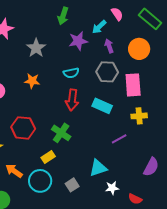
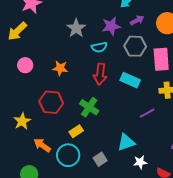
purple star: (78, 41) -> (111, 26), moved
purple arrow: (109, 46) -> (137, 20), turned 80
gray star: (36, 48) -> (76, 28), moved
orange star: (32, 81) -> (60, 68), moved

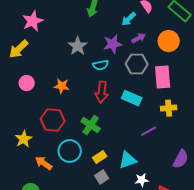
yellow rectangle: (76, 131) -> (100, 157), moved
cyan circle: (68, 155) -> (70, 151), moved

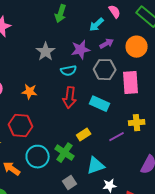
yellow cross: (169, 108) -> (137, 123), moved
green cross: (91, 125) -> (65, 153), moved
yellow rectangle: (100, 157) -> (84, 135), moved

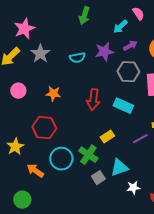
gray star: (46, 52) -> (40, 54), moved
cyan semicircle: (69, 71) -> (77, 58), moved
gray square: (70, 183) -> (98, 178), moved

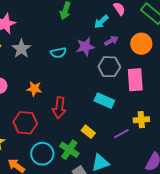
red arrow: (93, 100) -> (59, 108), moved
yellow rectangle: (107, 137) -> (88, 132), turned 72

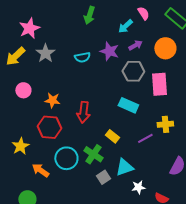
purple star: (85, 47) -> (109, 51), turned 30
orange star: (34, 89) -> (52, 100), moved

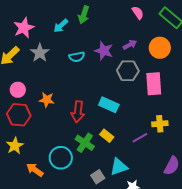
cyan arrow: (125, 26) -> (61, 26), moved
cyan rectangle: (128, 105) -> (109, 105), moved
red hexagon: (49, 127) -> (19, 115), moved
green cross: (93, 154) -> (85, 143), moved

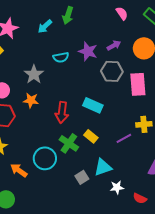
gray star: (40, 53) -> (34, 74), moved

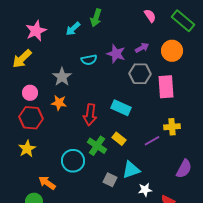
orange arrow: (19, 170) -> (47, 183), moved
gray square: (82, 177) -> (110, 180), turned -32

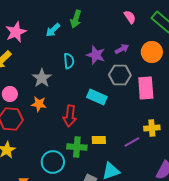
cyan semicircle: (89, 60) -> (69, 61), turned -84
cyan rectangle: (121, 108) -> (97, 97), moved
yellow rectangle: (119, 139) -> (99, 140), turned -40
green cross: (97, 146) -> (77, 147), turned -30

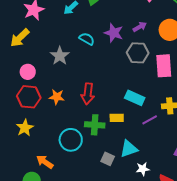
cyan semicircle: (69, 61) -> (87, 39), turned -56
cyan rectangle: (97, 97) -> (135, 98), moved
orange star: (39, 104) -> (57, 97), moved

